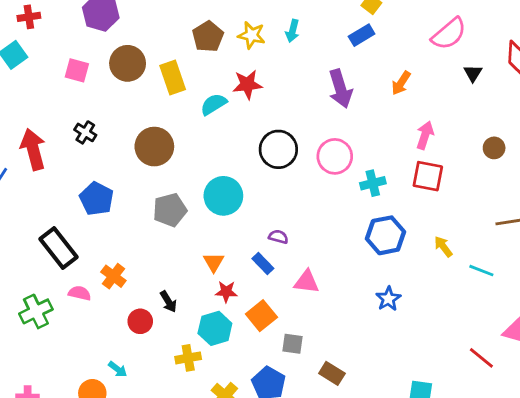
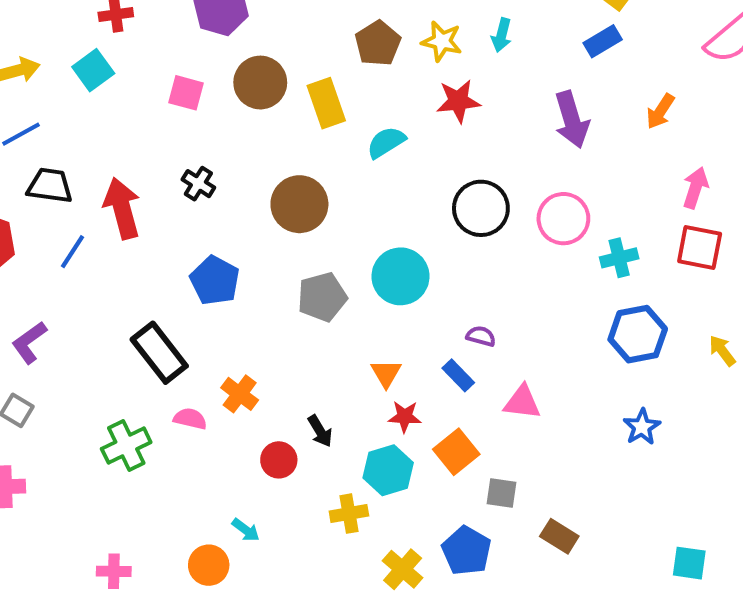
red star: (247, 84) -> (458, 101), moved

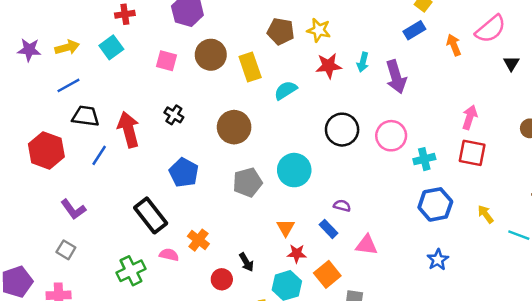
cyan arrow: (502, 35) -> (363, 62), moved
brown pentagon: (378, 43) -> (281, 31), turned -30
orange arrow: (660, 111) -> (454, 45), moved, turned 125
purple L-shape: (29, 342) -> (73, 209), turned -90

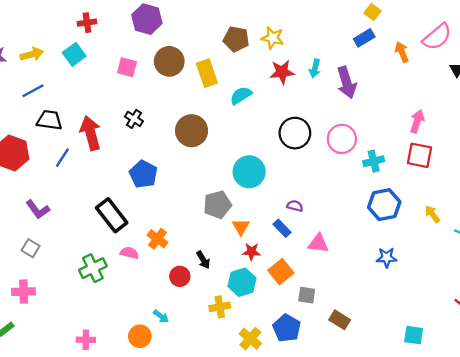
gray pentagon: (248, 182) -> (217, 205), moved
blue star: (438, 260) -> (387, 258), turned 30

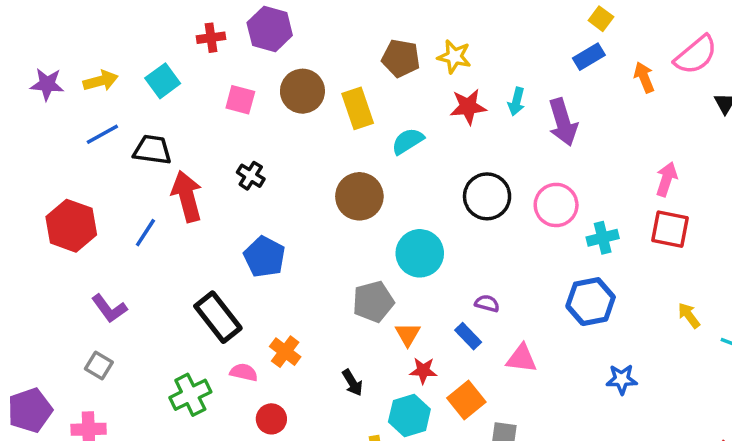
red cross: (87, 23) -> (211, 38), moved
black trapezoid: (49, 120) -> (152, 150), moved
brown circle: (192, 131) -> (359, 196), moved
blue hexagon: (384, 205) -> (591, 302), moved
red circle: (180, 276) -> (271, 419), moved

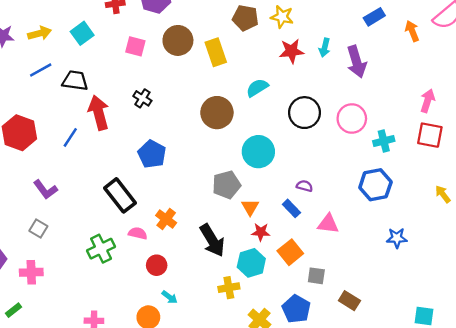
cyan semicircle: (408, 141) -> (257, 88), moved
black arrow: (352, 383) -> (212, 240), size x1.8

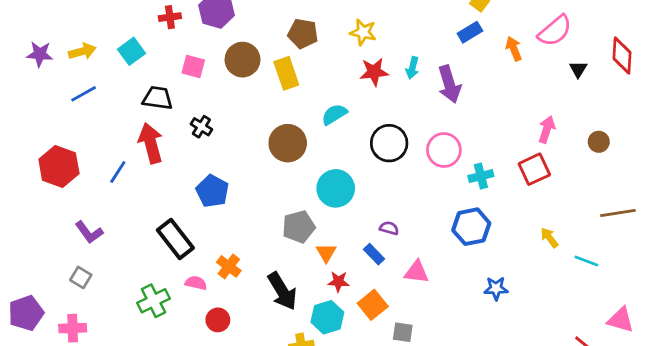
brown pentagon: (245, 18) -> (303, 34), moved
black trapezoid: (75, 81) -> (158, 98), moved
pink arrow: (428, 101) -> (547, 129), moved
red square: (430, 135) -> (534, 169), turned -36

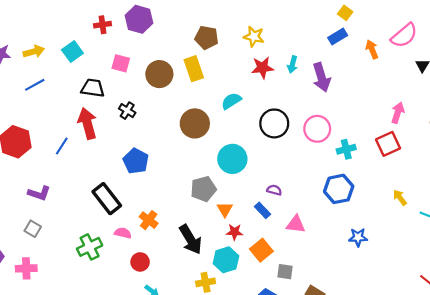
brown circle: (243, 60) -> (159, 74), moved
purple L-shape: (89, 232) -> (39, 193), turned -35

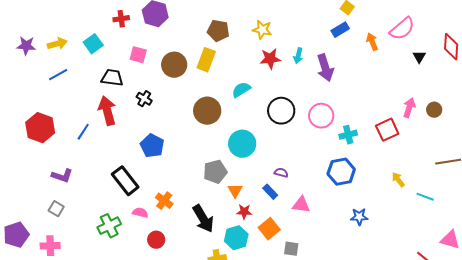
yellow rectangle: (194, 69) -> (206, 60), turned 40
pink arrow: (398, 113) -> (409, 108), moved

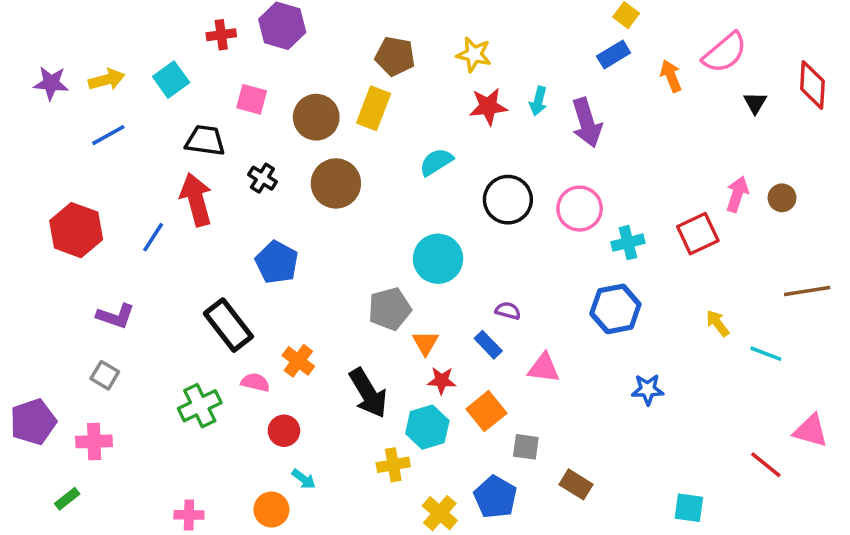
brown circle: (207, 111) -> (336, 183), moved

